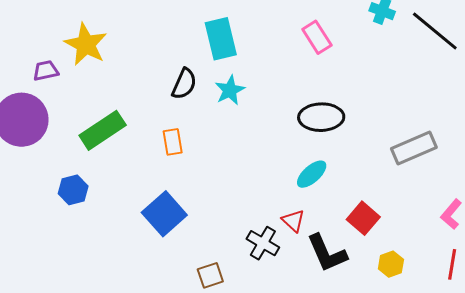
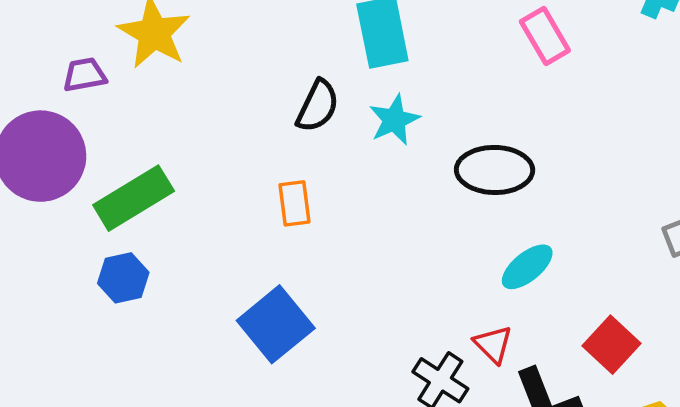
black ellipse: (321, 117) -> (495, 170), moved
green rectangle: (103, 130) -> (134, 198), moved

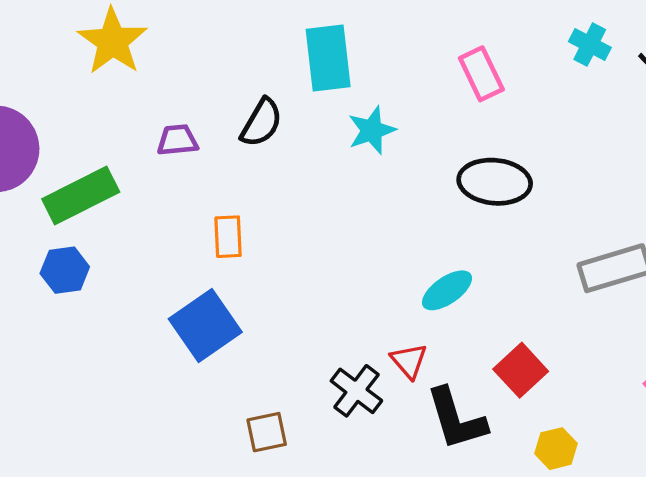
purple trapezoid: (85, 75) -> (177, 140), moved
cyan star: (394, 120) -> (372, 130), moved
black ellipse: (495, 170) -> (495, 182), moved
orange rectangle: (295, 203) -> (228, 237), moved

